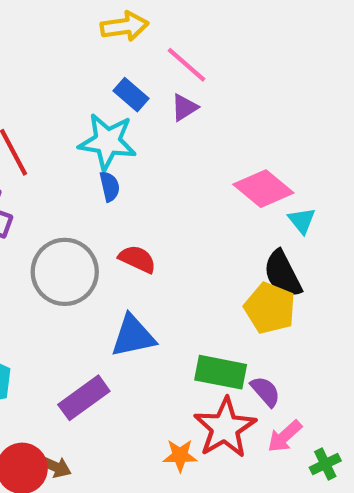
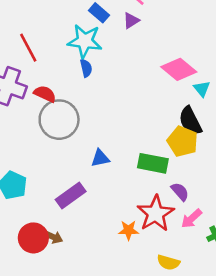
red semicircle: (137, 259) -> (45, 94), moved
blue triangle: (133, 336) -> (100, 158), size x0.7
green rectangle: (221, 372) -> (153, 163), moved

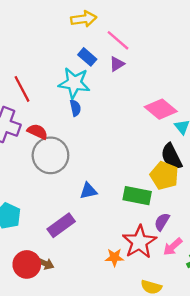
purple semicircle: (180, 192) -> (162, 222), turned -108

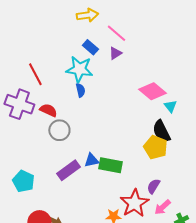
gray circle: (50, 155) -> (59, 130), size x0.7
green rectangle: (137, 196) -> (110, 165), moved
purple rectangle: (61, 225) -> (68, 170), moved

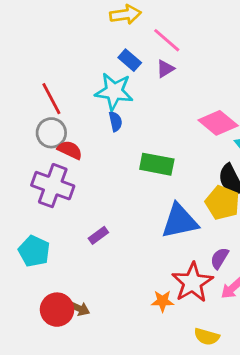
purple cross: (19, 104) -> (53, 186), moved
gray circle: (59, 130) -> (51, 133), moved
blue triangle: (91, 160) -> (180, 221), moved, size x1.8
green rectangle: (110, 165) -> (157, 164), moved
purple rectangle: (68, 170) -> (98, 235), size x0.6

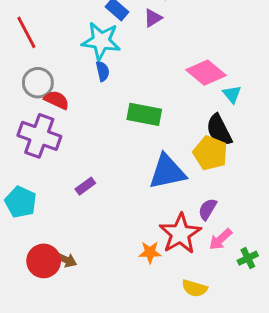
red line: (51, 99) -> (26, 32), moved

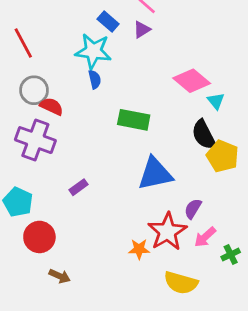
yellow pentagon: (210, 153) -> (223, 156), moved
brown arrow: (65, 260) -> (60, 276), moved
red circle: (44, 261) -> (39, 237), moved
yellow semicircle: (195, 288) -> (181, 283), size x1.4

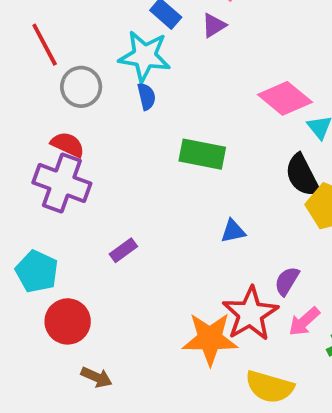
gray circle: (34, 90) -> (81, 87), moved
red semicircle: (52, 106) -> (68, 145), moved
blue triangle: (155, 174) -> (233, 231), size x0.5
orange star: (139, 249) -> (210, 339), size x1.8

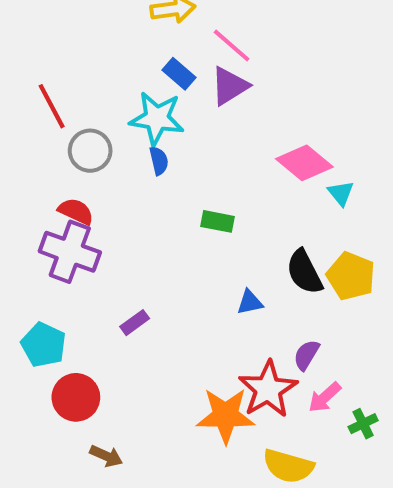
purple triangle: (214, 25) -> (230, 86), size x1.5
green rectangle: (202, 154) -> (217, 221), size x0.7
black semicircle: (302, 175) -> (304, 272), moved

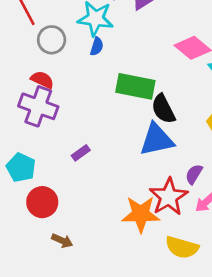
blue semicircle: (159, 161) -> (97, 46), turned 30
green rectangle: (217, 221) -> (135, 86), size x1.8
black semicircle: (304, 272) -> (163, 109), moved
blue triangle: (250, 302) -> (157, 140), size x2.0

